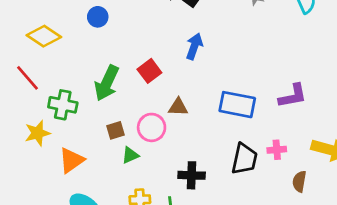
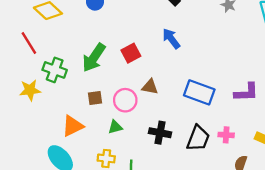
blue arrow: (194, 46) -> (171, 39), turned -65
green triangle: (130, 155) -> (115, 127), moved
orange triangle: (71, 160) -> (73, 126), moved
black cross: (192, 175) -> (160, 133), moved

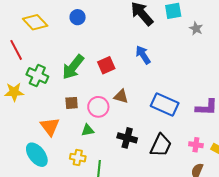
orange triangle: (73, 126) -> (50, 127), turned -45
pink cross: (226, 135) -> (196, 145), moved

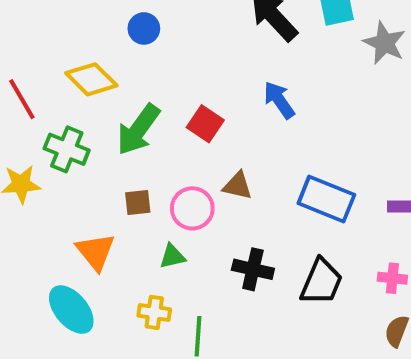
yellow diamond: (35, 22) -> (91, 79), moved
gray star: (196, 28) -> (384, 43), size x1.5
red square: (106, 65) -> (205, 124), turned -30

